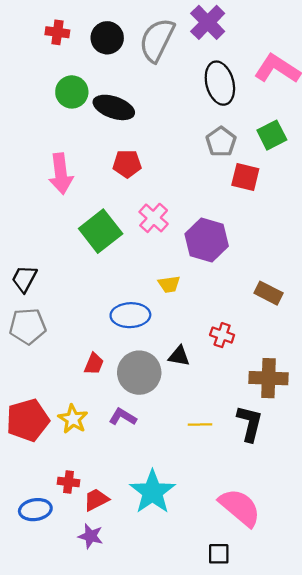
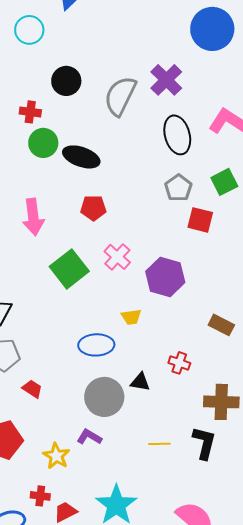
red cross: (57, 32) -> (30, 112), moved
black circle: (107, 38) -> (66, 81), moved
red trapezoid: (94, 364) -> (32, 389), moved, turned -80
yellow star: (73, 419) -> (56, 456), moved

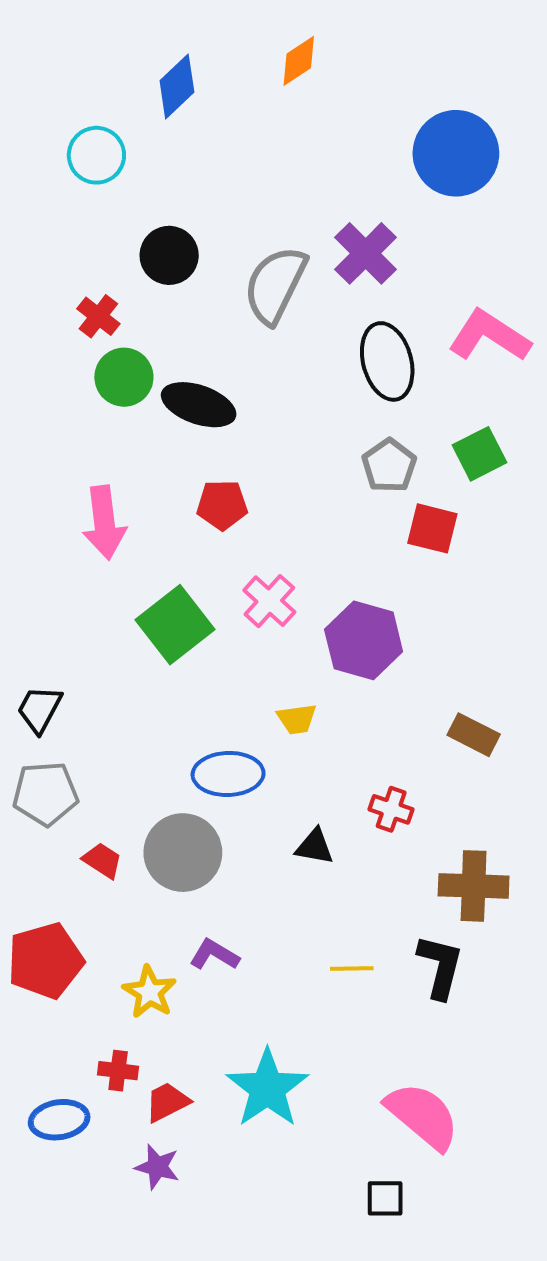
red cross: (30, 112) -> (98, 316), turned 30
gray circle: (104, 397) -> (183, 853), moved

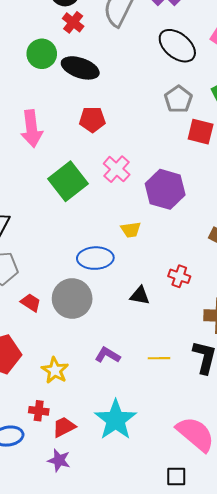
red cross: (98, 316) -> (73, 22), moved
black ellipse: (387, 361) -> (177, 46), turned -36
purple L-shape: (214, 955) -> (107, 355), moved

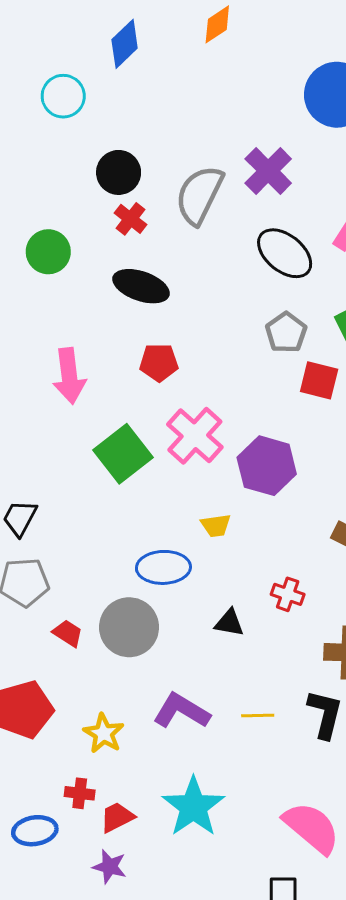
green circle: (42, 54) -> (48, 252), moved
pink cross: (117, 169) -> (195, 436), size x1.4
purple L-shape: (107, 355) -> (181, 711), size x1.5

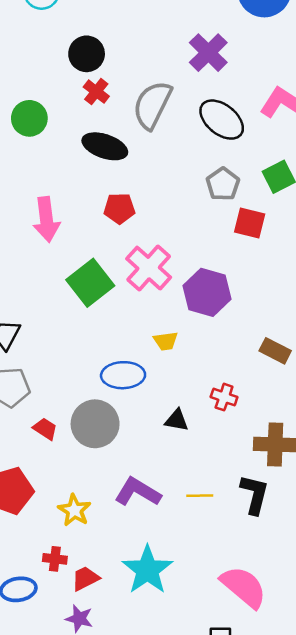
gray semicircle: (199, 195) -> (152, 105), moved

